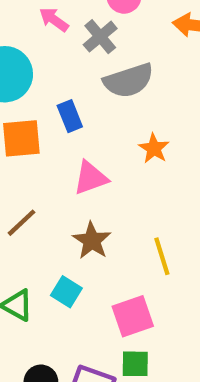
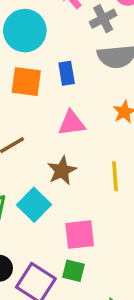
yellow line: (162, 256) -> (115, 176), moved
cyan square: (66, 292) -> (34, 205), size x1.4

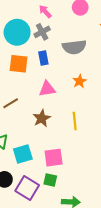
gray cross: (103, 19) -> (42, 32), moved
cyan square: (34, 205) -> (23, 154), moved, turned 30

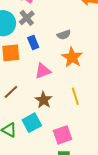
gray semicircle: (74, 47) -> (64, 35), moved, size x0.6
orange star: (80, 81) -> (72, 57), size x1.5
cyan square: (23, 154) -> (32, 123), moved

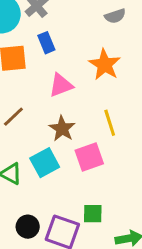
gray semicircle: (64, 35) -> (115, 16), moved
pink square: (63, 135) -> (89, 157), moved

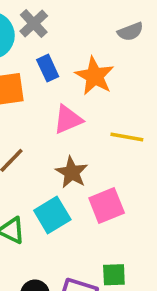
orange star: (105, 65) -> (95, 76), moved
yellow line: (110, 123) -> (127, 137), moved, turned -60

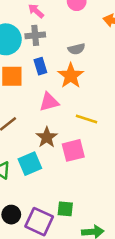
gray cross: (34, 24) -> (35, 35), turned 30
gray semicircle: (130, 32) -> (76, 49), moved
pink square: (107, 206) -> (73, 150), moved

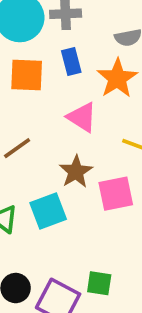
pink triangle: (49, 102) -> (82, 117), turned 45

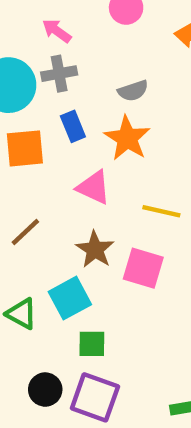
pink square: (116, 194) -> (143, 268), turned 36
green square: (99, 283) -> (92, 344), moved

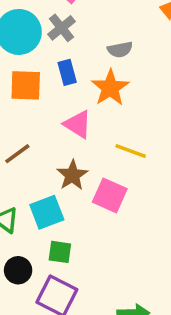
gray cross: (59, 74) -> (61, 28), turned -36
black circle: (45, 390) -> (18, 270), moved

